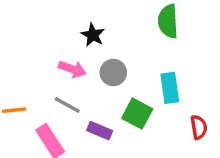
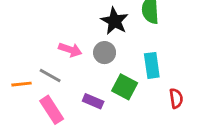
black star: (93, 35) -> (115, 21), moved, size x1.4
gray line: (67, 105) -> (50, 75), moved

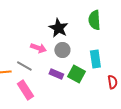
black star: (115, 21) -> (58, 28), moved
purple rectangle: (93, 101) -> (56, 74), moved

